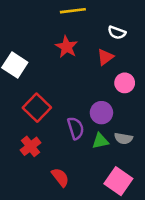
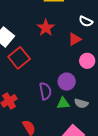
red square: (37, 108) -> (19, 58), moved

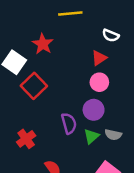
red star: (46, 28) -> (43, 44), moved
pink circle: (87, 61) -> (99, 82), moved
green triangle: (63, 103) -> (91, 136), turned -32

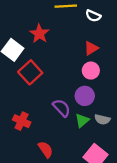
white semicircle: (111, 35) -> (93, 16), moved
purple semicircle: (69, 123) -> (62, 108), turned -30
red cross: (26, 139) -> (22, 121), turned -30

